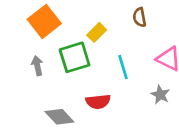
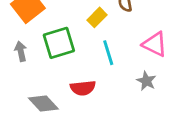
yellow rectangle: (97, 32) -> (97, 17), moved

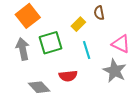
gray arrow: (21, 51) -> (23, 49), size x1.5
gray star: (146, 81) -> (115, 71), size x1.6

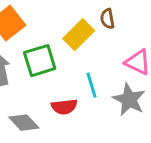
yellow rectangle: (78, 24) -> (79, 35), size x1.5
cyan line: (87, 50) -> (92, 85), moved

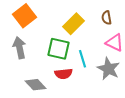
brown semicircle: (107, 19) -> (106, 18), moved
green square: (40, 61) -> (58, 49), moved, turned 30

